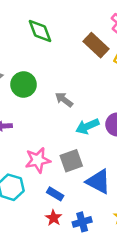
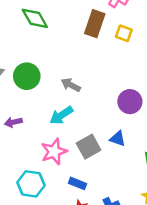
brown rectangle: (96, 45) -> (95, 24), turned 75
cyan arrow: (87, 126) -> (61, 115), moved
blue triangle: (98, 182) -> (118, 139), moved, size x0.6

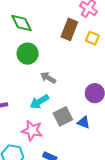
green circle: (27, 76) -> (28, 54), moved
gray square: (89, 147) -> (63, 116), moved
pink star: (54, 152) -> (32, 131), turned 30

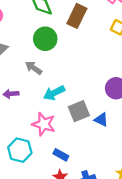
brown rectangle: (69, 29) -> (77, 16), moved
gray arrow: (48, 78) -> (34, 68), moved

